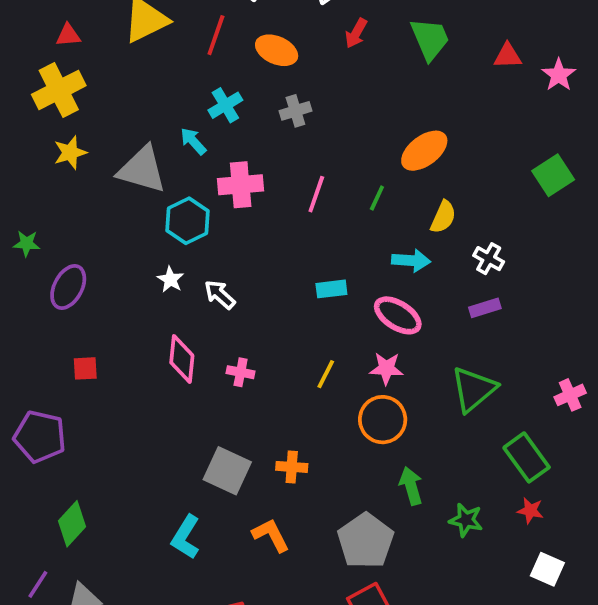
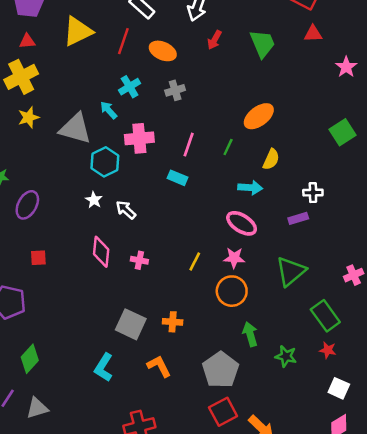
red triangle: (508, 56) -> (313, 34), moved
white cross: (489, 259) -> (313, 193), moved, turned -30
cyan rectangle: (331, 289) -> (178, 178), moved, turned 30

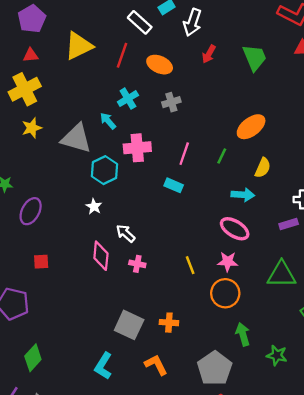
white arrow: (126, 210) -> (126, 233), moved
yellow line: (195, 262) -> (190, 265), turned -48
green triangle: (291, 271) -> (282, 274), turned 40

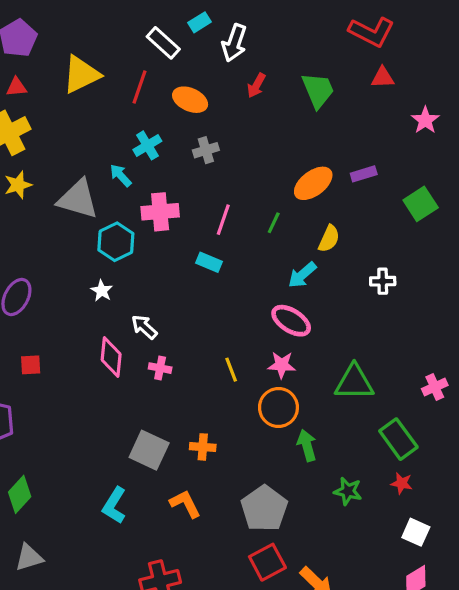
cyan arrow: (243, 195) -> (302, 275), turned 135
purple rectangle: (289, 224) -> (364, 174), moved
green arrow: (243, 334) -> (307, 445), moved

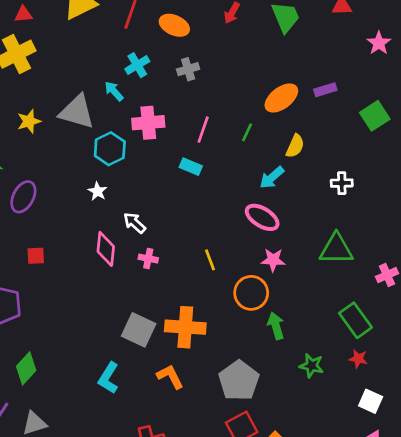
yellow star: (18, 185) -> (29, 121), moved
pink star: (282, 365) -> (273, 260), moved
green triangle: (354, 382) -> (336, 249), moved
orange cross: (203, 447) -> (185, 327), size x1.8

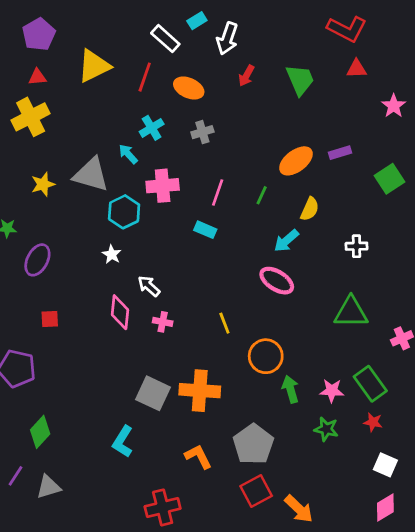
pink star: (273, 260) -> (332, 391), moved
orange L-shape: (170, 377) -> (198, 457), moved

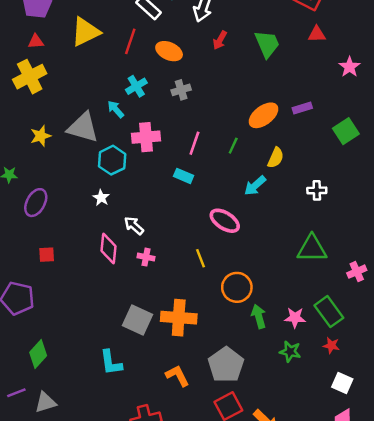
pink ellipse: (277, 281) -> (225, 221), moved
cyan L-shape: (123, 441) -> (111, 362), turned -40
purple line: (15, 476) -> (16, 393), turned 36

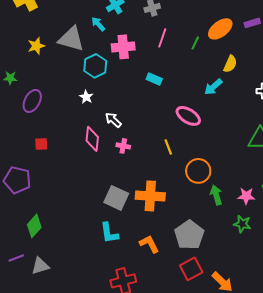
pink line: (194, 143) -> (162, 38), moved
green line: (233, 146) -> (195, 43), moved
cyan L-shape: (111, 362) -> (109, 233), moved

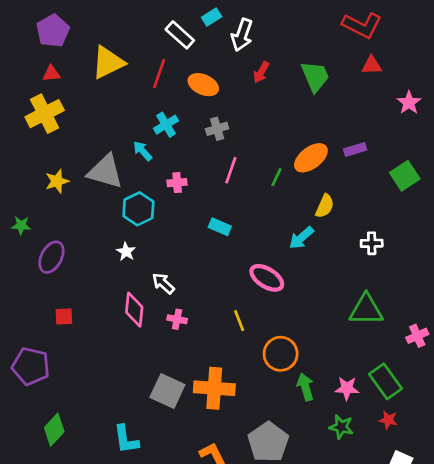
pink cross: (123, 47) -> (177, 183), size x0.6
cyan L-shape: (109, 233) -> (126, 439), moved

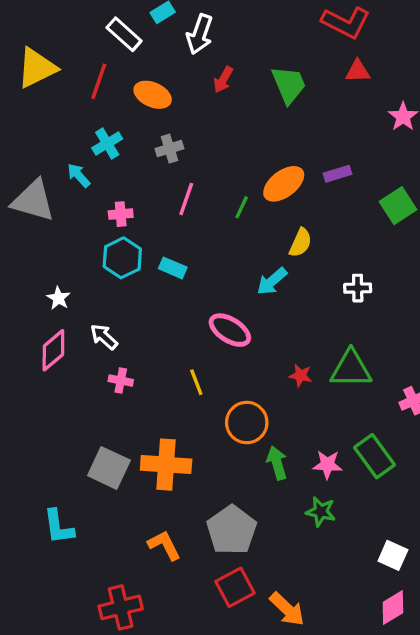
cyan hexagon: (138, 209) -> (122, 258), moved
pink diamond: (134, 310) -> (53, 350), moved, turned 44
red star: (388, 420) -> (301, 375), moved

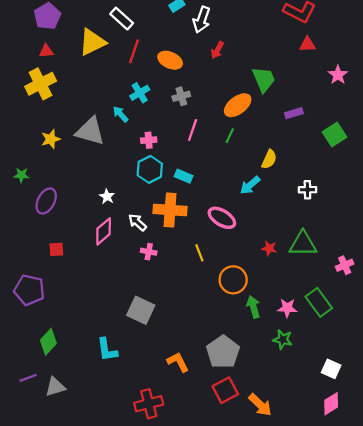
white rectangle: (124, 34) -> (122, 19), moved
green trapezoid: (289, 85) -> (264, 79), moved
orange ellipse: (284, 184) -> (238, 105), moved
orange cross: (166, 465) -> (170, 210), moved

